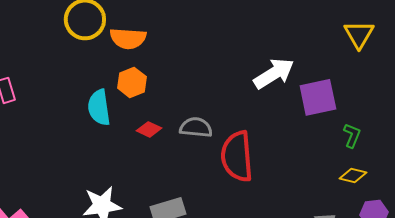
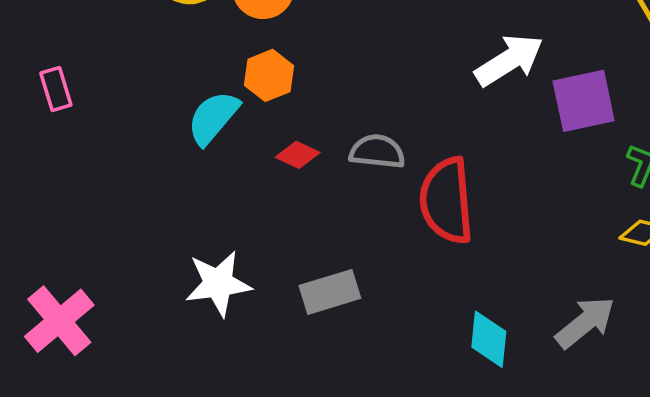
cyan semicircle: (99, 107) -> (213, 118), turned 48

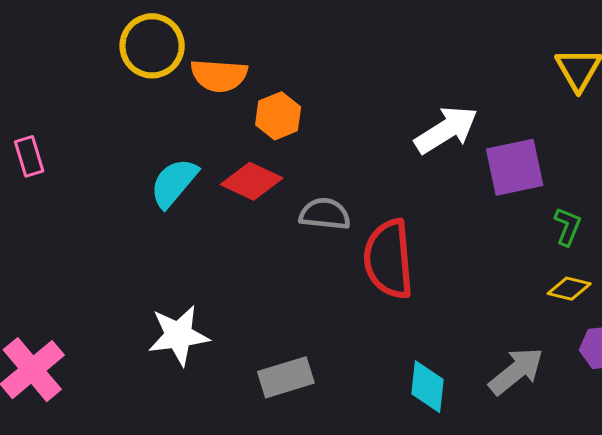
orange hexagon: (269, 75) -> (278, 116), moved
red diamond: (298, 155) -> (252, 181), moved, size x1.5
gray rectangle: (330, 292) -> (286, 377), moved

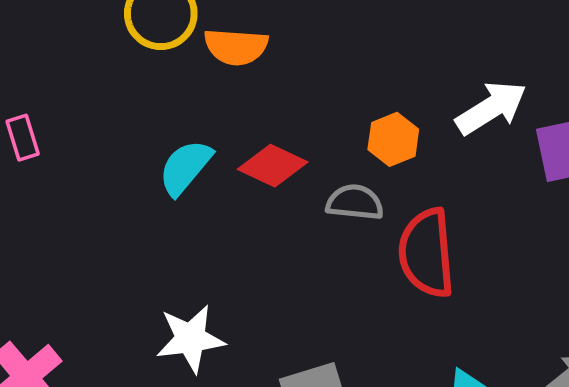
orange hexagon: (278, 116) -> (393, 139), moved

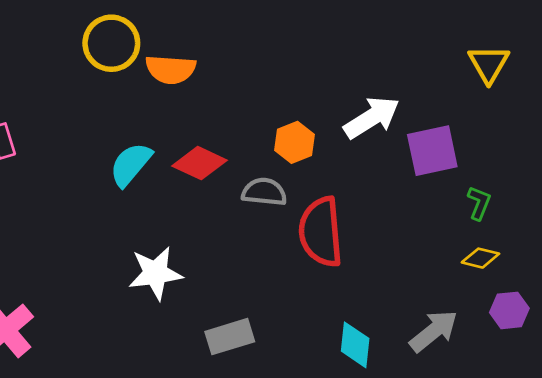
white star: (190, 339) -> (155, 273), moved

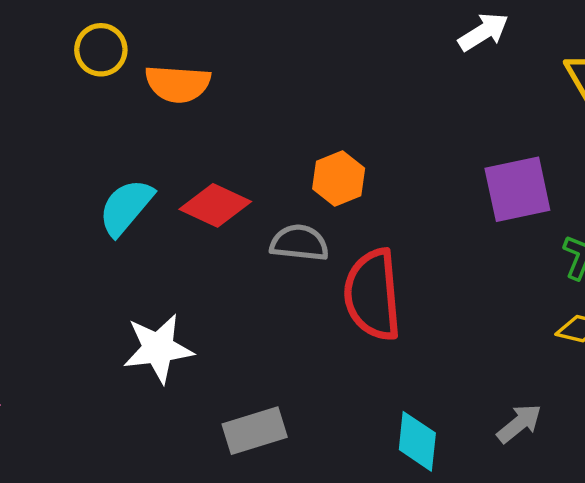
yellow circle: (111, 43) -> (101, 50), size x0.7
white arrow: (372, 118) -> (483, 32), moved, size x0.7
gray arrow: (434, 331) -> (519, 423), size x0.7

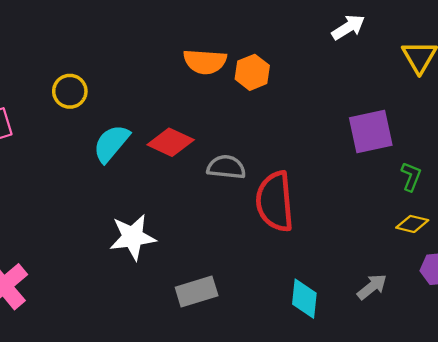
yellow circle: (101, 50) -> (70, 91), moved
orange semicircle: (178, 84) -> (205, 62), moved
orange hexagon: (339, 179) -> (252, 72), moved

